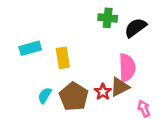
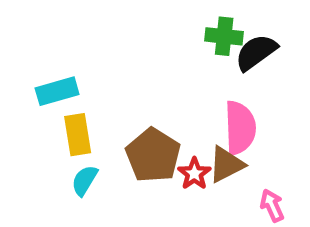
green cross: (108, 18) -> (224, 36), moved
yellow rectangle: (63, 58) -> (78, 135), moved
brown pentagon: (74, 97) -> (153, 155), moved

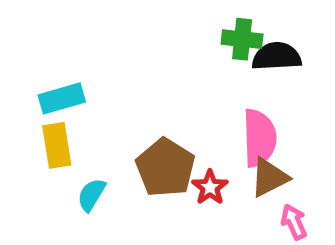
black semicircle: (256, 52) -> (277, 56), turned 33
yellow rectangle: (78, 135) -> (57, 145), moved
brown triangle: (226, 164) -> (269, 177), moved

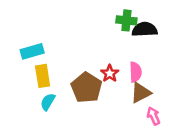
pink semicircle: (259, 138) -> (136, 72), size x0.7
yellow rectangle: (57, 145) -> (43, 76), moved
red star: (210, 187) -> (110, 73), moved

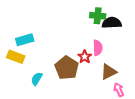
pink semicircle: (136, 72) -> (98, 48), moved
yellow rectangle: (43, 76) -> (16, 57), moved, turned -60

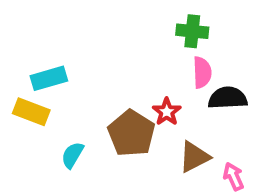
black semicircle: (112, 23) -> (228, 98), moved
pink semicircle: (98, 48) -> (202, 72), moved
brown triangle: (109, 72) -> (194, 157), moved

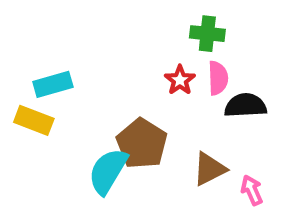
red star: (167, 112) -> (180, 80), moved
cyan semicircle: (72, 155) -> (108, 171), moved, size x1.6

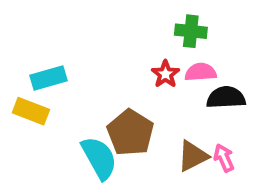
pink semicircle: (218, 78) -> (201, 72), turned -92
cyan semicircle: (108, 171) -> (99, 158), turned 120
pink arrow: (252, 190) -> (224, 158), moved

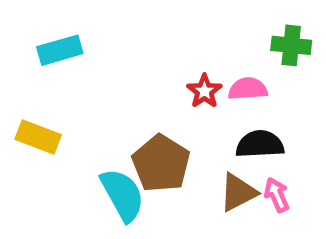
green cross: (191, 31) -> (291, 45), moved
cyan rectangle: (49, 78) -> (60, 50), moved
black semicircle: (226, 97) -> (260, 144), moved

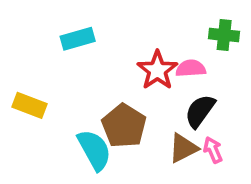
cyan rectangle: (60, 50) -> (78, 39), moved
red star: (204, 91) -> (157, 70), size x1.5
black semicircle: (260, 144) -> (200, 111), turned -51

